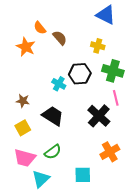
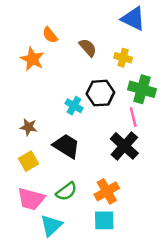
brown semicircle: (60, 38) -> (88, 48), moved
pink line: (116, 98) -> (133, 117), moved
orange cross: (110, 152) -> (107, 191), moved

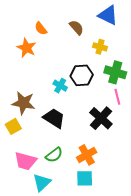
brown semicircle: (88, 48) -> (76, 27), moved
pink line: (133, 117) -> (117, 97), moved
brown star: (29, 127) -> (23, 103), size x1.6
yellow square: (29, 161) -> (13, 126), moved

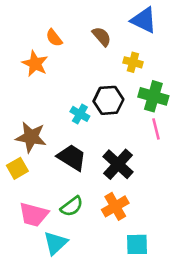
black cross: (101, 118) -> (118, 164), moved
cyan square: (85, 178) -> (137, 244), moved

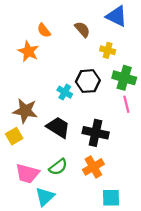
black cross: (118, 164) -> (96, 133), turned -30

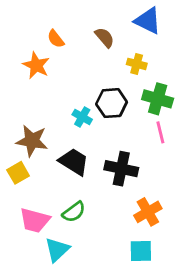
orange cross: (93, 167) -> (148, 212), moved

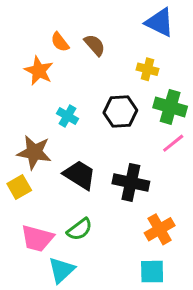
brown semicircle: (105, 37) -> (95, 45), moved
cyan cross: (82, 117) -> (67, 116), moved
pink line: (160, 132) -> (173, 143), turned 65

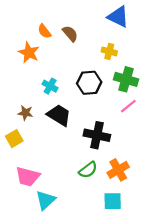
brown star: (34, 152) -> (25, 113), size x0.6
black trapezoid: (80, 175) -> (59, 115), moved
green semicircle: (80, 229) -> (88, 170), moved

